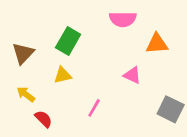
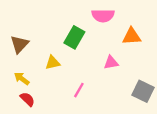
green rectangle: (68, 41) -> (74, 37), moved
pink triangle: (132, 75) -> (111, 63), turned -35
red semicircle: (44, 119) -> (27, 99), moved

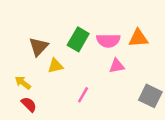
pink semicircle: (103, 16) -> (108, 41), moved
brown triangle: (19, 44) -> (38, 47), moved

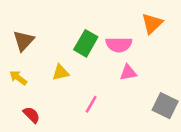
orange triangle: (138, 38) -> (152, 23), moved, turned -40
brown triangle: (38, 47) -> (24, 41), moved
yellow arrow: (23, 83) -> (18, 78), moved

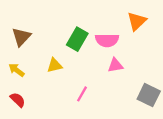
red semicircle: (31, 115) -> (18, 100), moved

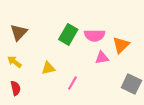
orange triangle: (137, 21) -> (121, 45), moved
yellow triangle: (55, 65) -> (48, 68), moved
red semicircle: (18, 100) -> (16, 88), turned 32

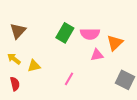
yellow triangle: (48, 68) -> (34, 66), moved

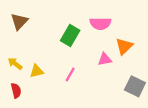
brown triangle: (18, 31) -> (19, 21), moved
pink semicircle: (90, 34) -> (100, 24), moved
pink line: (69, 79) -> (70, 74), moved

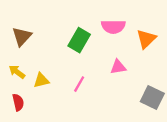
brown triangle: (19, 21) -> (22, 36), moved
orange triangle: (124, 46) -> (146, 39), moved

